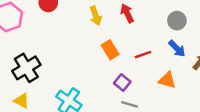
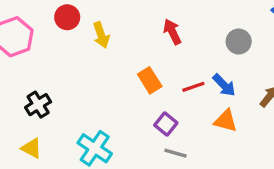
yellow arrow: (96, 16) -> (101, 35), moved
blue arrow: (177, 49) -> (224, 85), moved
black cross: (26, 68) -> (38, 105), size x0.7

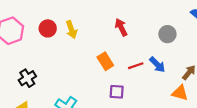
red circle: (67, 17) -> (48, 28), moved
orange triangle: (226, 121) -> (180, 93), moved
purple square: (166, 124) -> (117, 92), turned -35

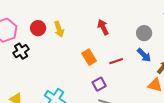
blue arrow: (157, 65) -> (144, 55), moved
black cross: (27, 78) -> (21, 51), moved
purple square: (117, 92) -> (99, 84), turned -32

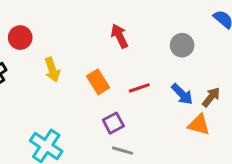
yellow arrow: (59, 29) -> (52, 70), moved
blue arrow: (144, 55) -> (182, 94), moved

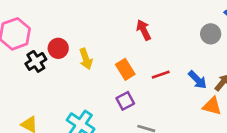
red circle: (20, 38) -> (58, 48), moved
gray circle: (182, 45) -> (211, 34), moved
purple square: (113, 123) -> (125, 101), moved

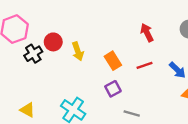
red arrow: (144, 30) -> (147, 33), moved

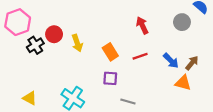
purple square: (113, 89) -> (110, 78), turned 32

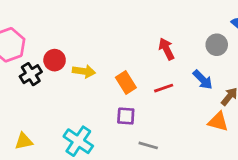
yellow arrow: (77, 43) -> (84, 71), turned -63
blue arrow: (171, 61) -> (203, 80), moved
yellow triangle: (30, 98) -> (24, 141), turned -40

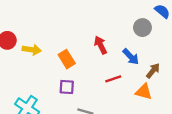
red arrow: (166, 49) -> (101, 45), moved
red line: (164, 88) -> (113, 79), moved

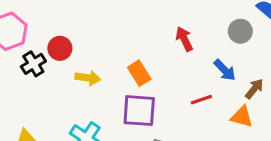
red arrow: (101, 45) -> (184, 39), moved
yellow arrow: (32, 50) -> (88, 78), moved
purple square: (67, 87) -> (139, 111), size x1.6

